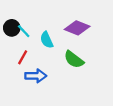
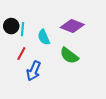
cyan line: (24, 31) -> (22, 29), turned 48
blue arrow: (36, 76) -> (34, 71), turned 114

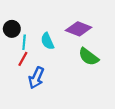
cyan line: (22, 29) -> (24, 42), moved
green semicircle: (69, 56) -> (89, 57), moved

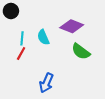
black circle: (12, 29) -> (11, 11), moved
blue arrow: (36, 78) -> (46, 83), moved

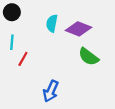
cyan semicircle: (43, 37) -> (52, 23), moved, turned 35
cyan line: (22, 38) -> (12, 42), moved

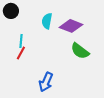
cyan line: (12, 42) -> (21, 41), moved

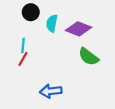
black circle: (11, 11) -> (31, 12), moved
blue arrow: (46, 82) -> (51, 91), turned 60

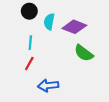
cyan line: (23, 46) -> (30, 43), moved
red line: (23, 59) -> (29, 64), moved

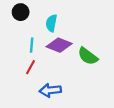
black circle: (29, 11) -> (21, 12), moved
purple diamond: (74, 27) -> (59, 45), moved

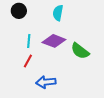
cyan semicircle: (51, 23) -> (58, 13), moved

